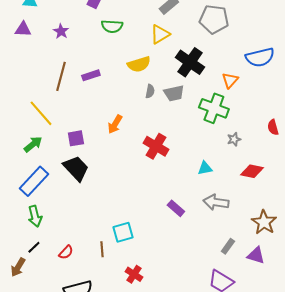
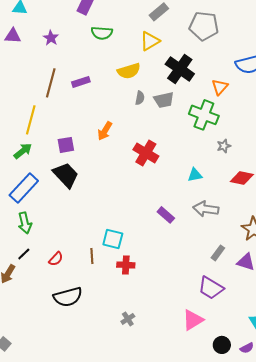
yellow line: (41, 113) -> (31, 120), turned 56
cyan square: (123, 232) -> (113, 239), turned 30
red cross: (134, 274) -> (126, 265), moved, turned -30

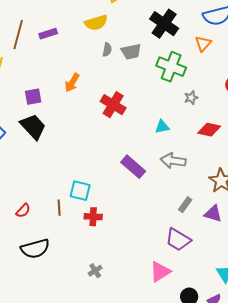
black cross: (180, 69) -> (164, 24), moved
orange triangle: (220, 87) -> (203, 44), moved
purple rectangle: (166, 215) -> (133, 167), size x1.4

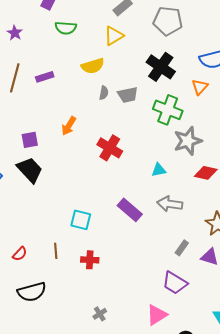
gray star: (191, 98) -> (188, 141), size x2.0
cyan square: (80, 191) -> (81, 220), moved
gray cross: (95, 271) -> (100, 314), moved

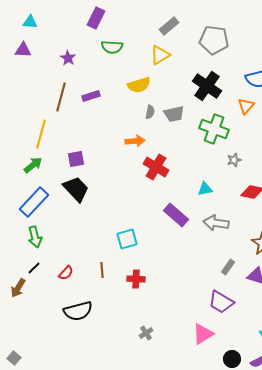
purple star: (15, 33) -> (68, 58), moved
orange arrow: (69, 126) -> (135, 141), moved, turned -126
gray star: (188, 141) -> (234, 160), size x0.5
purple rectangle: (130, 210) -> (176, 215), moved
cyan square: (81, 220) -> (127, 239), turned -30

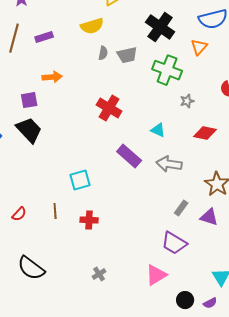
orange arrow: (135, 141) -> (52, 77), moved
cyan triangle: (205, 189) -> (158, 130), turned 35
black semicircle: (78, 311) -> (31, 268), moved, turned 52

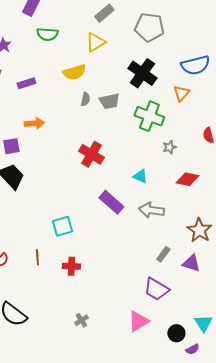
black circle: (185, 300) -> (176, 333), moved

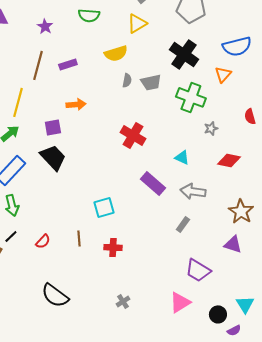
gray rectangle: (163, 254) -> (183, 224), moved

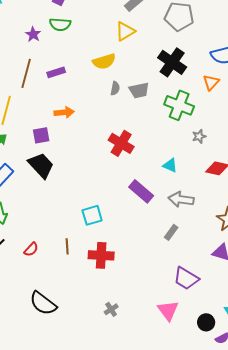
green semicircle: (89, 15) -> (60, 24), moved
red cross: (113, 247) -> (101, 255), size x1.4
pink triangle: (180, 302) -> (168, 310), turned -35

